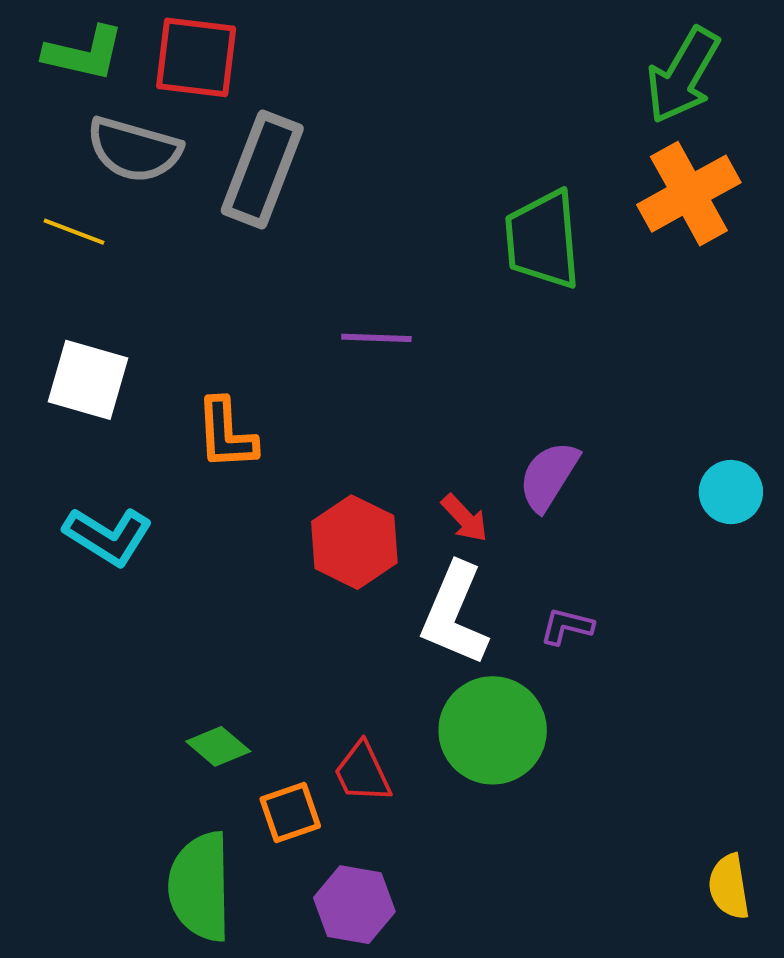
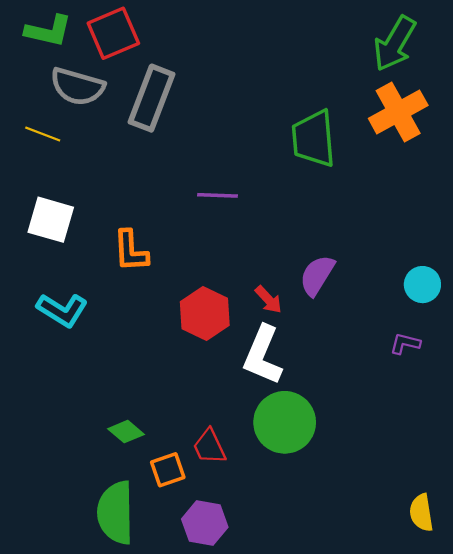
red square: (196, 57) -> (113, 33), turned -30
purple L-shape: (567, 626) -> (405, 344), moved

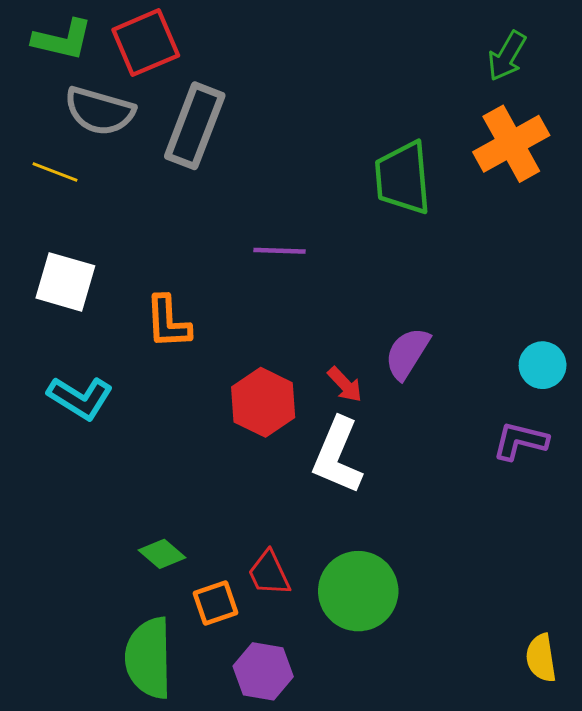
green arrow: (395, 44) -> (507, 56), size x0.7
purple L-shape: (405, 344) -> (520, 441), size x1.4
green circle: (285, 422) -> (358, 591), moved

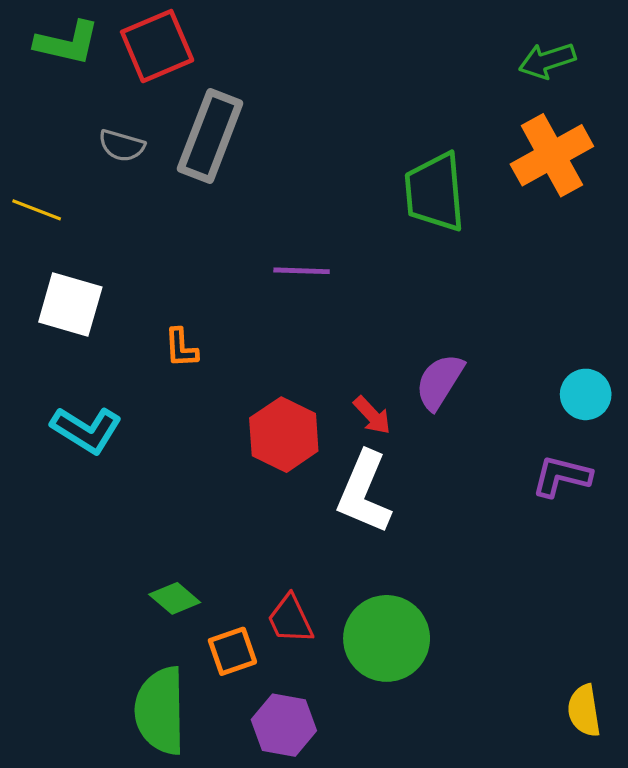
green arrow: (507, 56) -> (547, 61), turned 42
gray semicircle: (100, 111) -> (122, 146), moved, size x0.6
yellow line: (55, 172) -> (37, 210), moved
orange L-shape: (168, 322) -> (181, 348), size x0.7

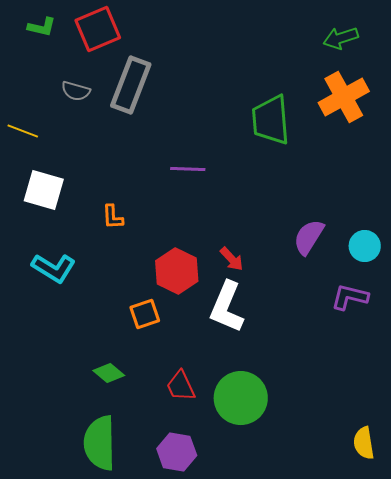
green L-shape: (67, 43) -> (42, 27), size x0.7
purple semicircle: (440, 382) -> (309, 237), moved
orange square: (232, 651) -> (145, 314), moved

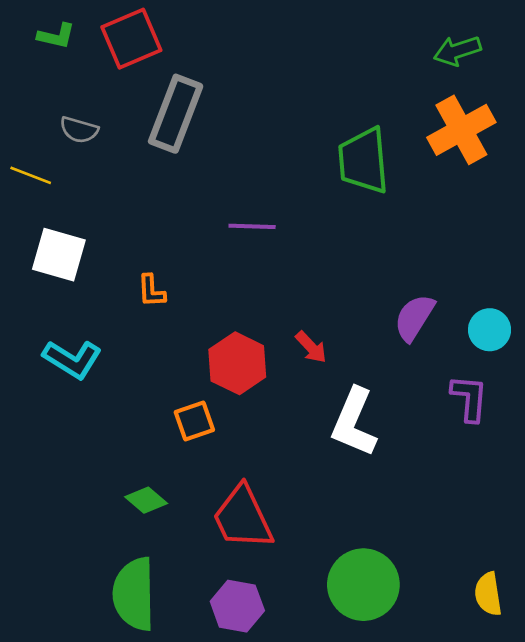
gray semicircle: (76, 91) -> (79, 130), moved
purple L-shape: (350, 297) -> (469, 398), turned 81
white L-shape: (227, 307) -> (354, 422), moved
red trapezoid: (181, 386) -> (243, 518), size x1.6
green circle: (241, 398) -> (363, 585), moved

